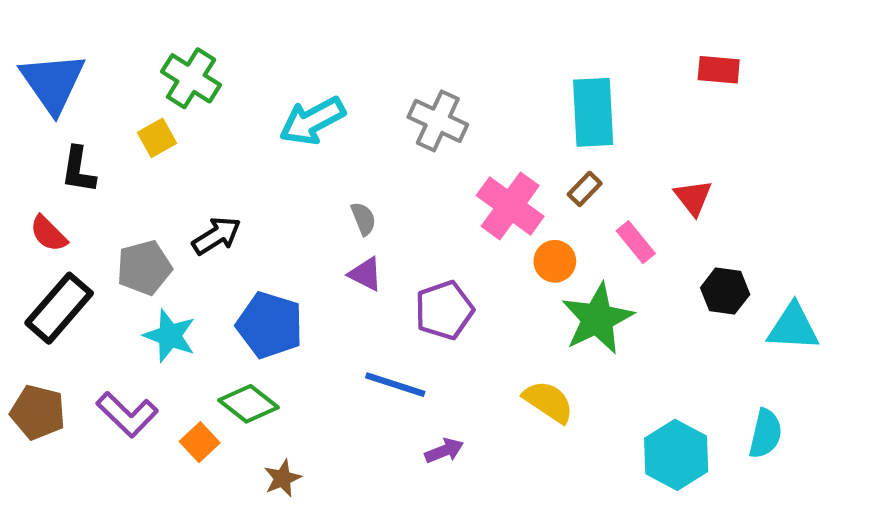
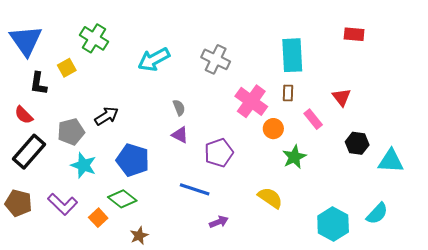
yellow square: (157, 138) -> (67, 68), moved
brown rectangle: (585, 189) -> (288, 93), turned -42
green star: (597, 319) -> (294, 157), size x0.7
cyan semicircle: (765, 434) -> (377, 214), turned 30

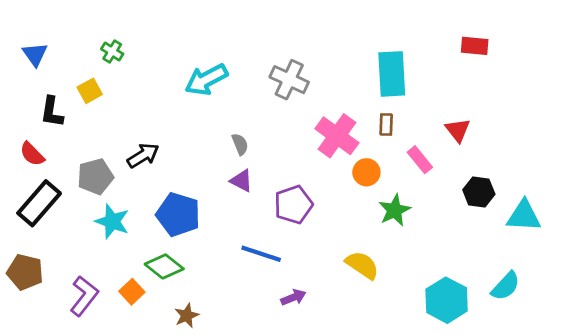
green cross: (94, 38) -> (112, 51), moved, size x0.6
blue triangle: (26, 40) -> (35, 54), size x0.6
purple L-shape: (63, 204) -> (84, 296), moved, turned -96

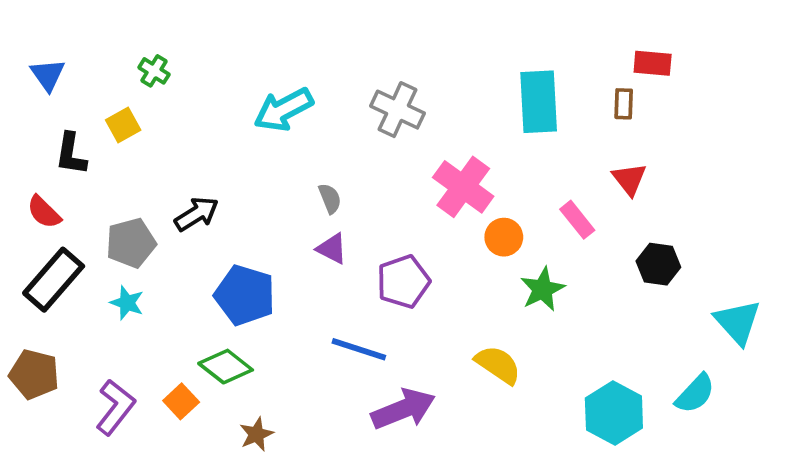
brown rectangle: (386, 125) -> (624, 104), moved
cyan triangle: (524, 216) -> (738, 322), moved, turned 45
cyan star: (112, 221) -> (127, 303), moved, size x0.7
purple arrow: (293, 297) -> (403, 409), size x1.8

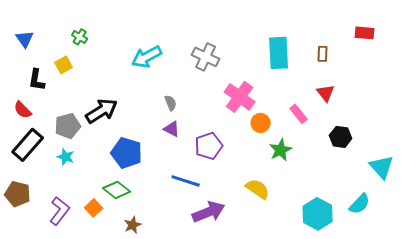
red rectangle: (653, 63) -> (365, 33), moved
black arrow: (197, 214) -> (102, 111), size x1.4

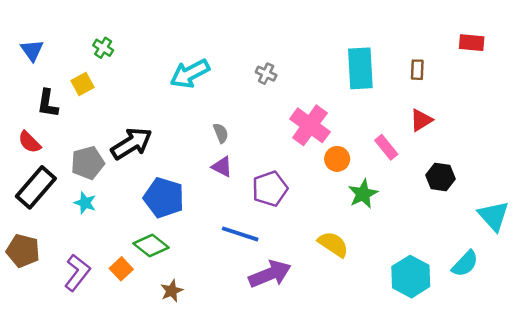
gray cross: (206, 57) -> (266, 74), size x0.6
red triangle: (326, 93) -> (421, 120), turned 36

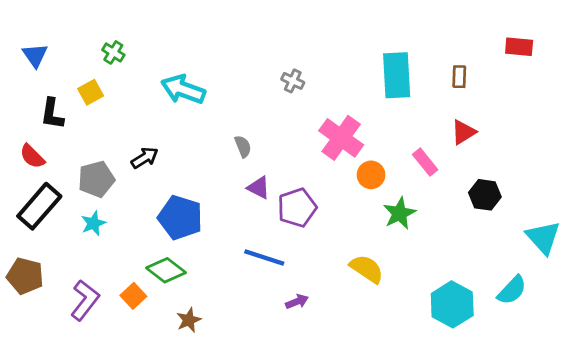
cyan arrow: (190, 74) -> (183, 89), moved, turned 48
black arrow: (132, 143) -> (145, 158), size x0.6
purple triangle: (222, 167) -> (259, 188), moved
cyan star: (85, 203) -> (93, 223), turned 30
purple arrow: (270, 274) -> (297, 302), size x0.5

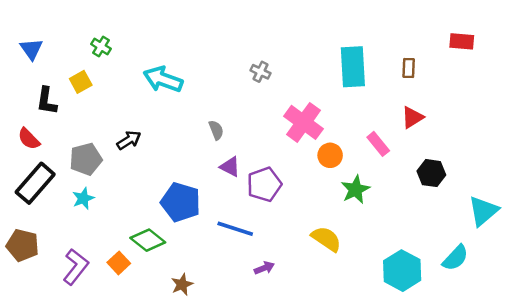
blue pentagon: (180, 218) -> (181, 202), moved
cyan triangle: (543, 238) -> (483, 211), turned 32
brown star: (189, 320) -> (182, 284), moved

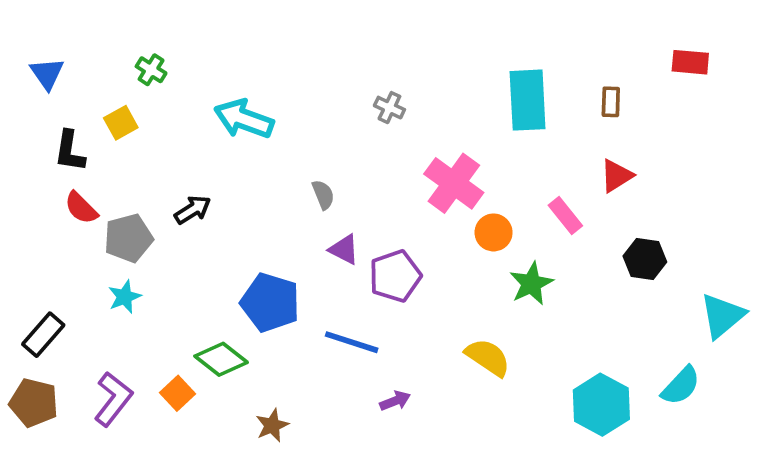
red semicircle: (29, 139) -> (81, 208), moved
black rectangle: (35, 183) -> (43, 335), moved, size x0.7
brown pentagon: (23, 245) -> (34, 403), moved

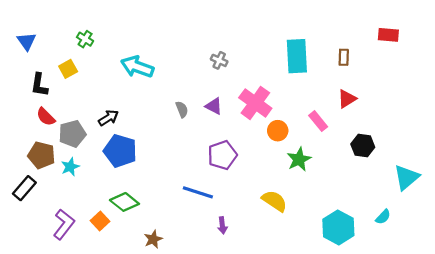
purple triangle: (344, 249) -> (214, 106), moved
blue pentagon: (270, 302) -> (120, 151), moved
cyan semicircle: (681, 386) -> (383, 217), size x0.7
purple arrow: (395, 401) -> (222, 225), turned 105
brown pentagon: (34, 403) -> (41, 155), moved

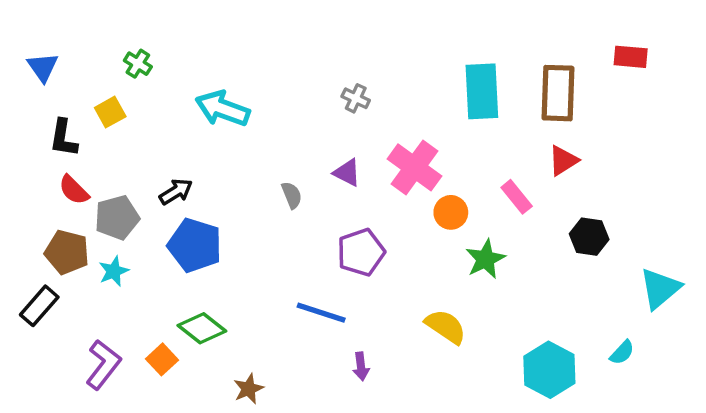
brown rectangle: (344, 57) -> (558, 93), size x2.0
gray semicircle: (182, 109) -> (292, 195), moved

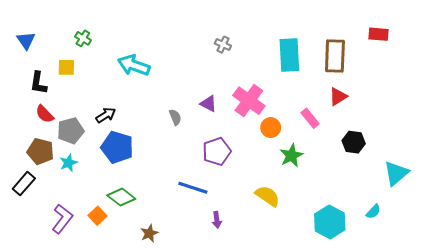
gray cross: (356, 98) -> (223, 45), moved
yellow square: (110, 112) -> (66, 67), turned 30

